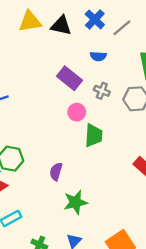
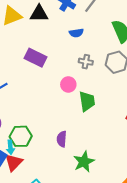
purple rectangle: (69, 78) -> (36, 58), moved

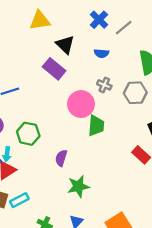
black triangle: (39, 14) -> (65, 45), moved, turned 30
pink circle: (68, 84) -> (81, 104), size x1.6
green hexagon: (21, 136) -> (28, 134), moved

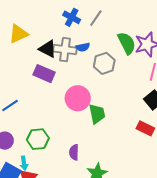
gray cross: (104, 85) -> (65, 50), moved, size x1.6
gray hexagon: (135, 93) -> (104, 63), moved

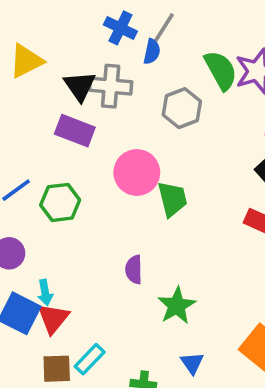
blue semicircle: (83, 47) -> (152, 52), moved, turned -64
black triangle: (48, 49) -> (80, 86), turned 30
green hexagon: (38, 139) -> (60, 202), moved

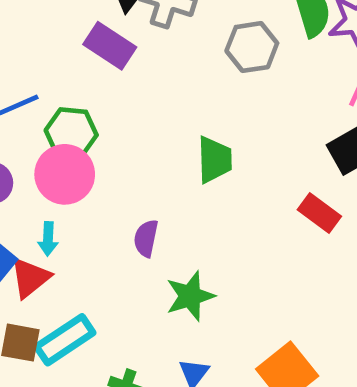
pink circle: (137, 173) -> (65, 174), moved
cyan arrow: (45, 292) -> (48, 239), moved
cyan rectangle: (90, 359) -> (65, 340), size x1.4

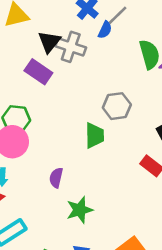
gray hexagon: (252, 47) -> (117, 106), moved

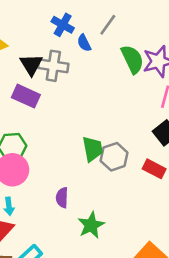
gray line: (117, 15) -> (108, 25), moved
blue semicircle: (105, 30) -> (84, 43), turned 138
gray hexagon: (117, 106) -> (114, 157), moved

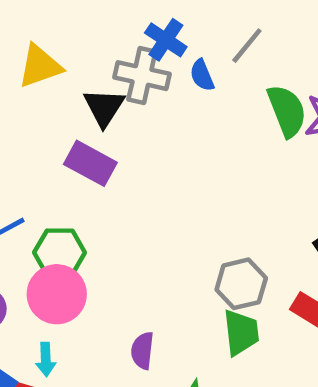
gray cross: (53, 66) -> (142, 76), moved
green trapezoid: (93, 149) -> (241, 332), moved

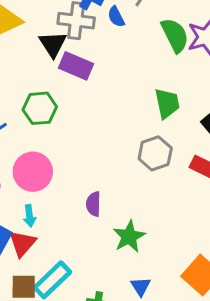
purple rectangle: (90, 163) -> (76, 66), moved
green hexagon: (60, 252) -> (40, 108), moved
green trapezoid: (241, 332) -> (167, 103), moved

